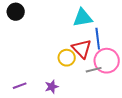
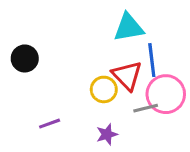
black circle: (16, 12) -> (25, 58), moved
purple line: (20, 86) -> (50, 124), moved
purple star: (52, 87) -> (107, 134), moved

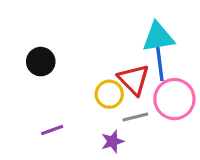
cyan triangle: (129, 27) -> (158, 37), moved
black circle: (25, 58) -> (41, 62), moved
gray line: (146, 108) -> (135, 117), moved

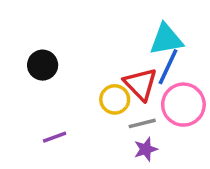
blue line: (160, 63) -> (168, 67), turned 32
purple star: (112, 141) -> (146, 149), moved

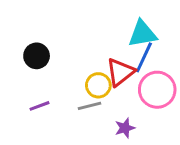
red triangle: (140, 84) -> (120, 72), turned 36
gray line: (142, 123) -> (89, 106), moved
purple line: (55, 137) -> (39, 106), moved

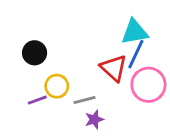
red triangle: (120, 72) -> (114, 68), turned -40
yellow circle: (98, 85) -> (57, 86), moved
purple star: (125, 128) -> (94, 119), moved

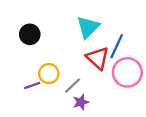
cyan triangle: (135, 32) -> (88, 27), moved, turned -35
black circle: (35, 53) -> (30, 34), moved
gray line: (85, 100) -> (73, 86), turned -30

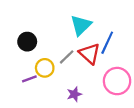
black circle: (30, 34) -> (27, 42), moved
pink circle: (127, 72) -> (117, 81), moved
gray line: (73, 86) -> (67, 57), moved

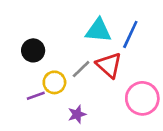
cyan triangle: (81, 25) -> (98, 30), turned 50
blue line: (107, 43) -> (130, 34), moved
purple star: (74, 94) -> (77, 114), moved

